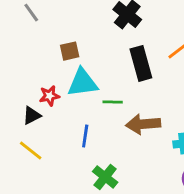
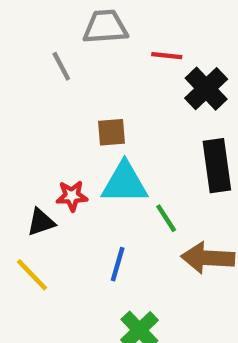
green line: (113, 102) -> (166, 218), turned 48

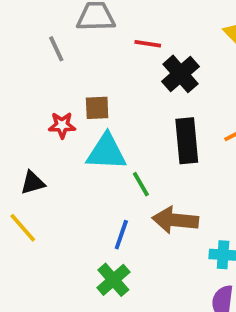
red star: (72, 196) -> (62, 125), moved
blue line: (118, 264) -> (121, 235), moved

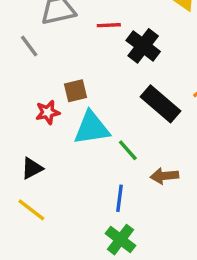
black rectangle: (187, 141) -> (161, 104), turned -33
brown arrow: (175, 220) -> (164, 176), size x0.7

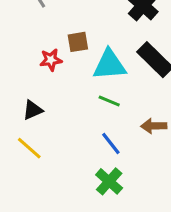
cyan triangle: (92, 128) -> (110, 65), moved
green line: (128, 150) -> (109, 101), moved, turned -30
blue line: (119, 198) -> (111, 143), turned -50

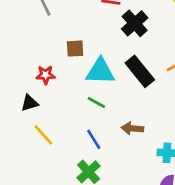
red star: (51, 60) -> (46, 75), moved
yellow line: (29, 148) -> (43, 135), moved

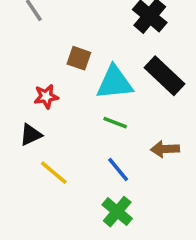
brown square: (75, 49) -> (79, 58), turned 30

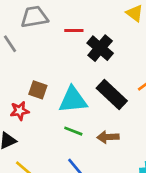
brown square: (79, 58) -> (38, 90), moved
brown arrow: (165, 149) -> (108, 137), moved

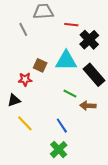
cyan triangle: (73, 100) -> (66, 61), moved
green line: (73, 131) -> (70, 94), moved

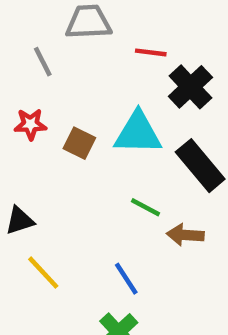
red star: (25, 79) -> (30, 124), moved

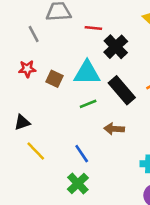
green line: (145, 207) -> (88, 104), moved, turned -49

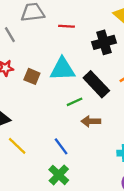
black cross: (116, 47) -> (104, 42), moved, turned 30
green line: (88, 104) -> (75, 102), moved

